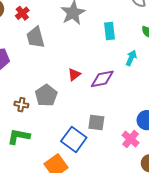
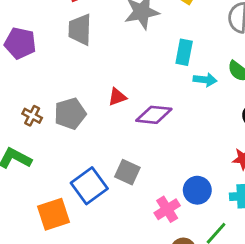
cyan arrow: (131, 58) -> (205, 80), moved, turned 56

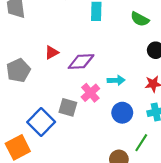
cyan arrow: (205, 80) -> (116, 80), moved
pink cross: (167, 209) -> (90, 93), moved

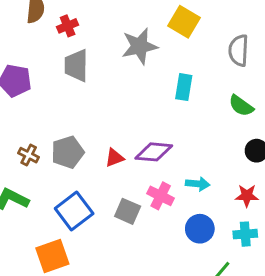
red triangle: (52, 52) -> (114, 158), moved
pink cross: (90, 93) -> (161, 196), turned -30
blue square: (41, 122) -> (74, 211), moved

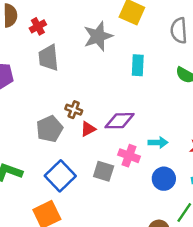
brown cross: (29, 155) -> (74, 110), moved

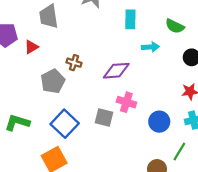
red triangle: (88, 129) -> (31, 47), moved
cyan arrow: (158, 142) -> (150, 47), moved

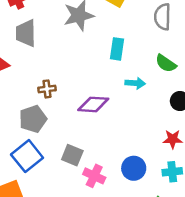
brown cross: (74, 63) -> (47, 89), turned -32
gray pentagon: (53, 81) -> (33, 119), moved
pink cross: (126, 102) -> (94, 176), moved

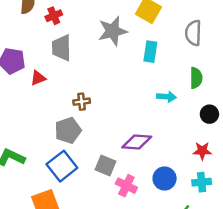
cyan rectangle: (117, 49) -> (150, 52), moved
green semicircle: (166, 63) -> (196, 78), turned -125
purple diamond: (93, 104) -> (137, 142), moved

